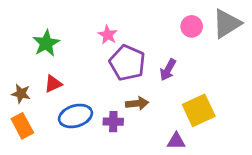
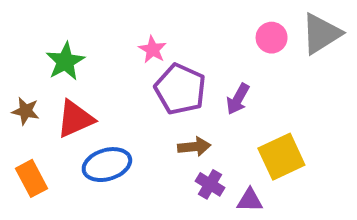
red triangle: (53, 84) -> (75, 119), size x1.5
brown star: (21, 94) -> (26, 111), moved
purple cross: (113, 122) -> (210, 184), moved, turned 30

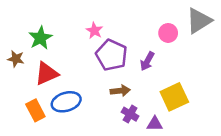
pink circle: (272, 38) -> (168, 33), moved
brown star: (26, 111) -> (16, 59), moved
orange rectangle: (32, 178) -> (35, 110), moved

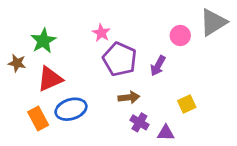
yellow square: (174, 97) -> (187, 104), size x0.6

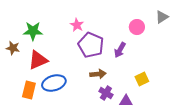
gray triangle: (213, 22) -> (162, 17), size x0.6
green star: (43, 41) -> (33, 31), turned 30
orange rectangle: (38, 118) -> (29, 90), turned 42

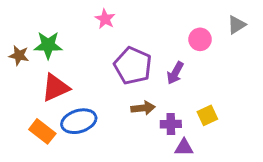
pink star: (77, 25) -> (105, 19), moved
brown star: (13, 48) -> (19, 55), moved
orange rectangle: (29, 90) -> (42, 131), turned -66
purple cross: (106, 93) -> (171, 124), moved, turned -32

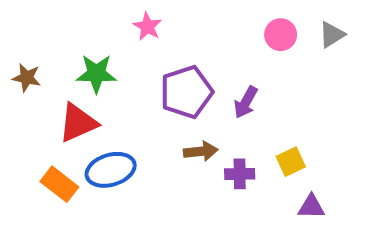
pink circle: (200, 39) -> (281, 35), moved
green star: (48, 45) -> (96, 74), moved
purple pentagon: (133, 66) -> (186, 92), turned 30
purple triangle: (184, 147) -> (311, 207), moved

